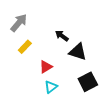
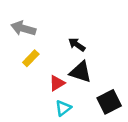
gray arrow: (19, 23) -> (23, 28), turned -114
black triangle: (78, 52) -> (81, 72), moved

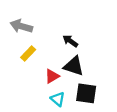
black square: (109, 102) -> (86, 93), moved, turned 35
cyan triangle: (63, 108) -> (58, 99), turned -42

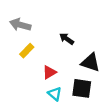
black triangle: (74, 66) -> (90, 62), moved

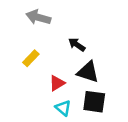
gray arrow: (20, 25) -> (38, 17), moved
black triangle: (90, 62) -> (88, 72), moved

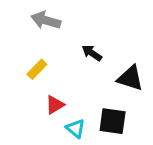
black triangle: (88, 72) -> (130, 78), moved
red triangle: (57, 83) -> (55, 105), moved

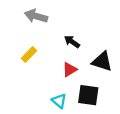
red triangle: (55, 105) -> (70, 70), moved

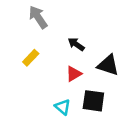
gray arrow: (36, 16) -> (38, 17), turned 40

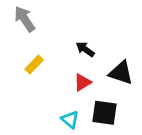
gray arrow: (38, 17) -> (25, 19), moved

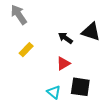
black triangle: (121, 73) -> (91, 32), moved

